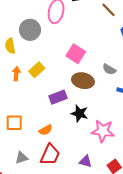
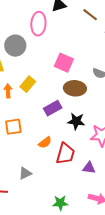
orange square: (14, 123) -> (13, 127), moved
red trapezoid: (50, 155) -> (65, 154), moved

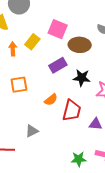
pink square: (64, 63) -> (58, 29), moved
green star: (60, 203) -> (79, 159), moved

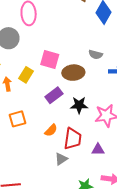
gray triangle: (32, 131) -> (61, 159), moved

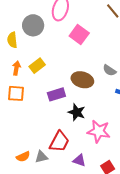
pink square: (50, 59) -> (79, 35), moved
orange square: (17, 119) -> (16, 93), moved
orange semicircle: (51, 130) -> (23, 157), moved

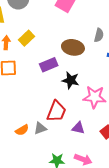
gray semicircle: (109, 70) -> (99, 35), turned -104

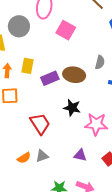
yellow rectangle: (26, 38) -> (28, 66), turned -35
purple rectangle: (49, 65) -> (50, 78), moved
red trapezoid: (56, 111) -> (40, 124), moved, turned -55

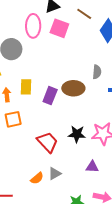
pink square: (66, 30) -> (59, 28), moved
purple rectangle: (50, 78) -> (50, 96), turned -36
black star: (72, 108) -> (77, 134), moved

